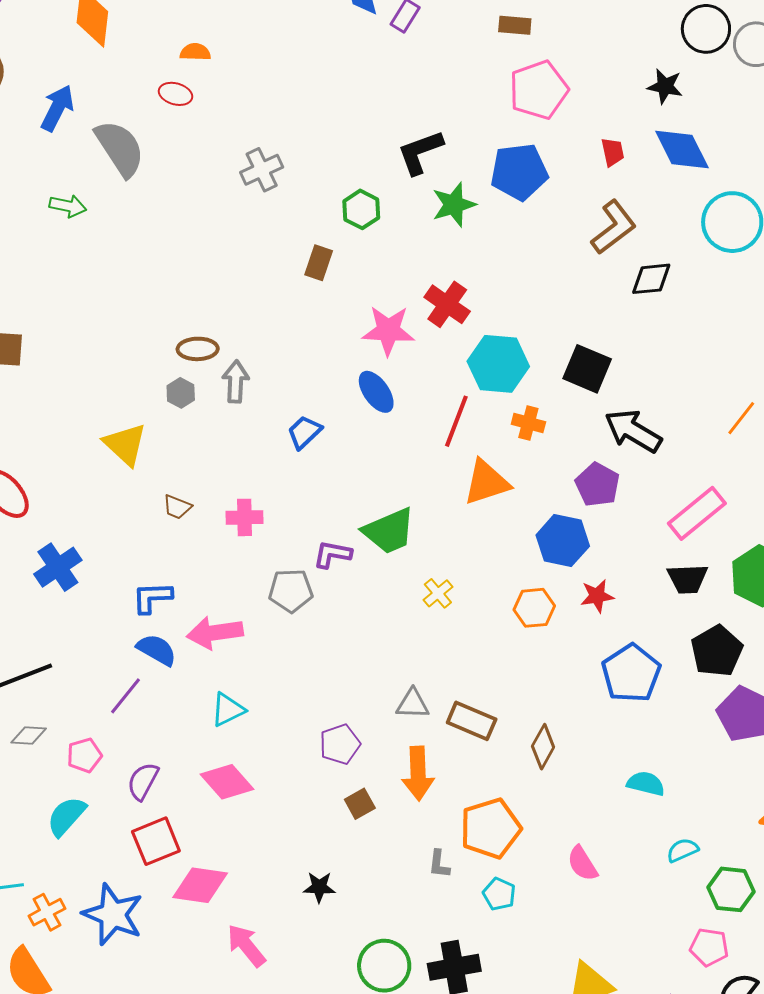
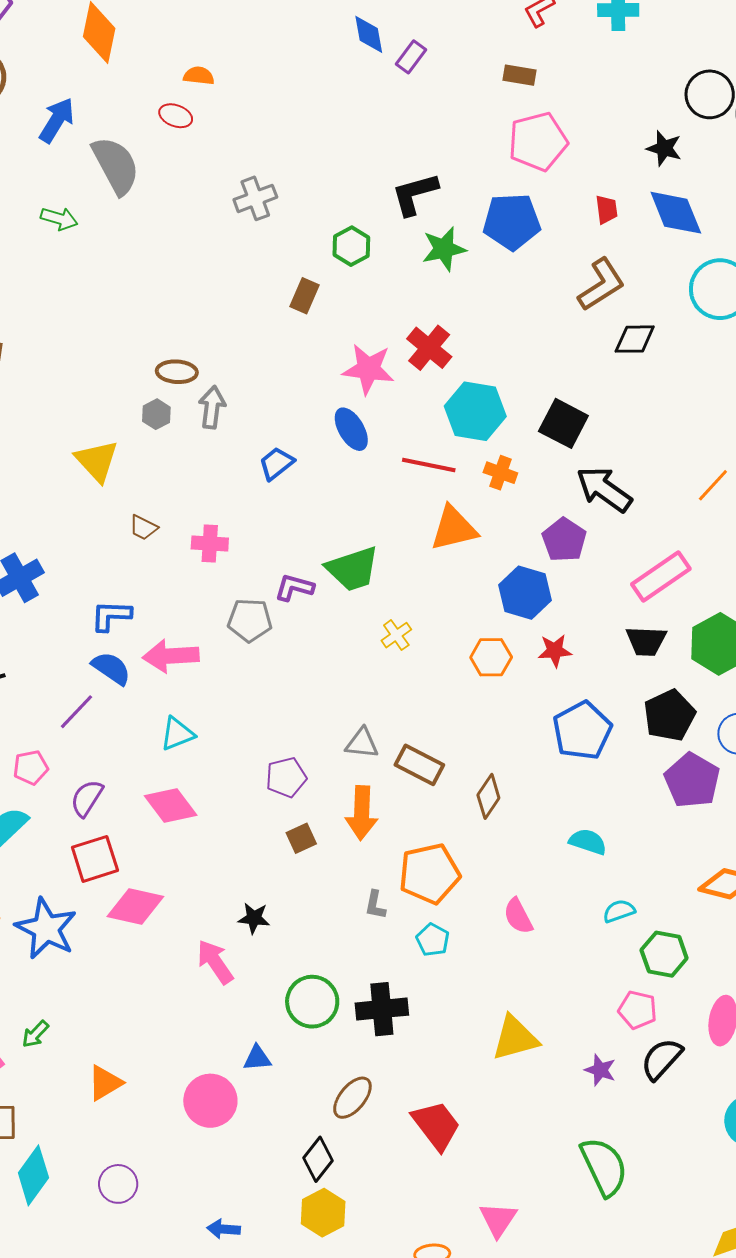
red line: (456, 421) -> (429, 465), turned 76
pink arrow: (246, 945) -> (215, 962), moved

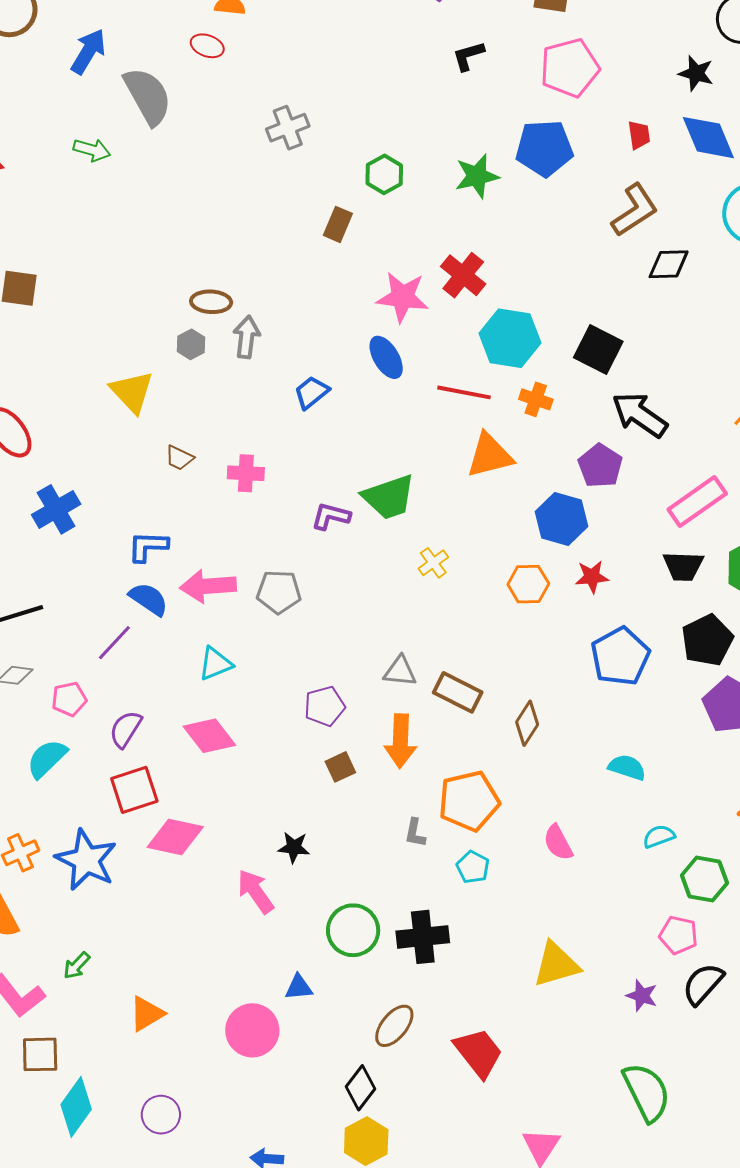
black L-shape: (415, 194) -> (468, 56), moved, size x0.7
gray pentagon: (250, 620) -> (279, 592), moved

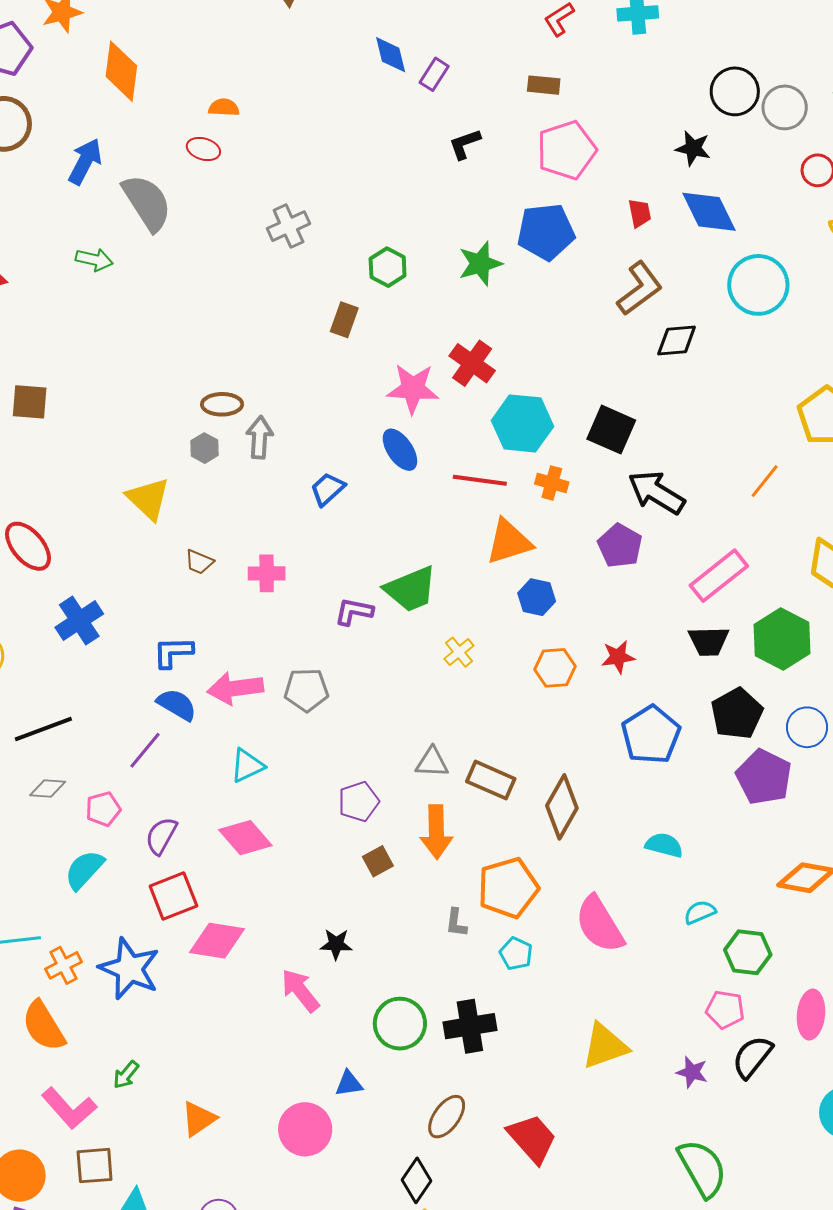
blue hexagon: (562, 519) -> (537, 597), moved, size x0.7
brown diamond: (527, 723) -> (562, 807), size x1.4
pink semicircle: (558, 843) -> (600, 924), size x1.6

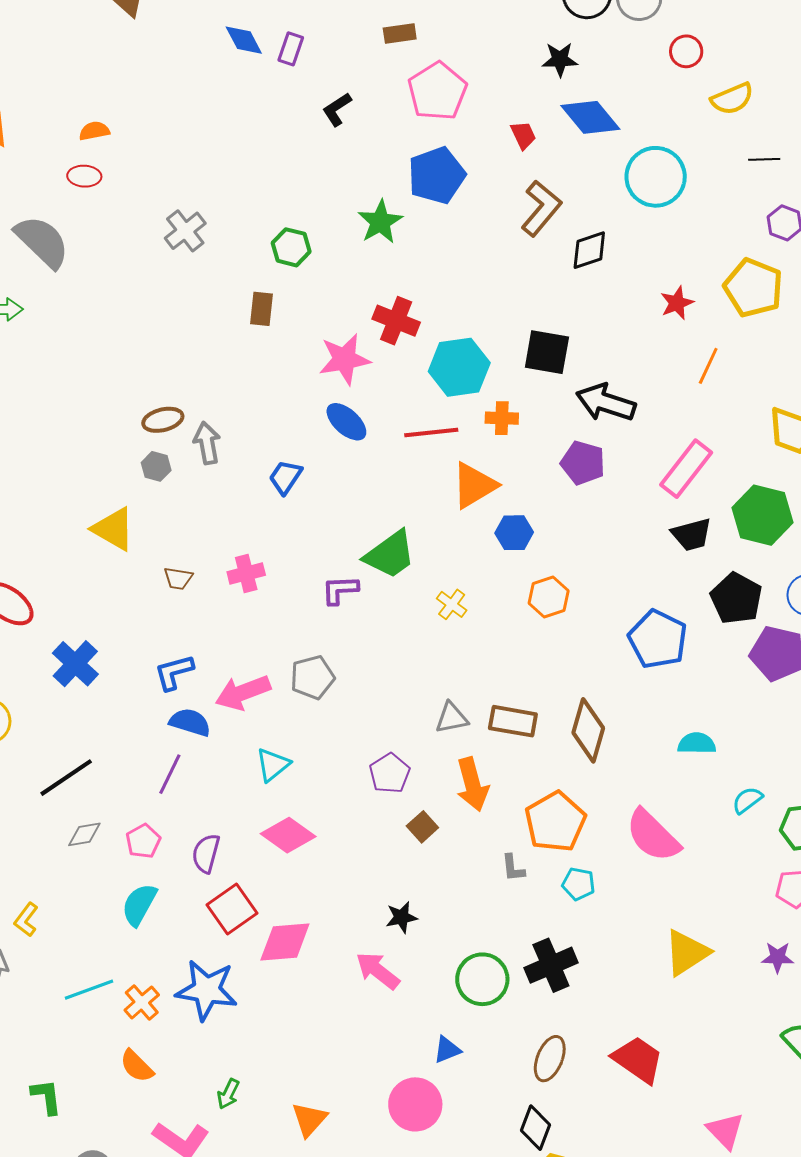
red star: (618, 657) -> (677, 303), moved
orange semicircle: (44, 1026) -> (137, 1066), size x0.7

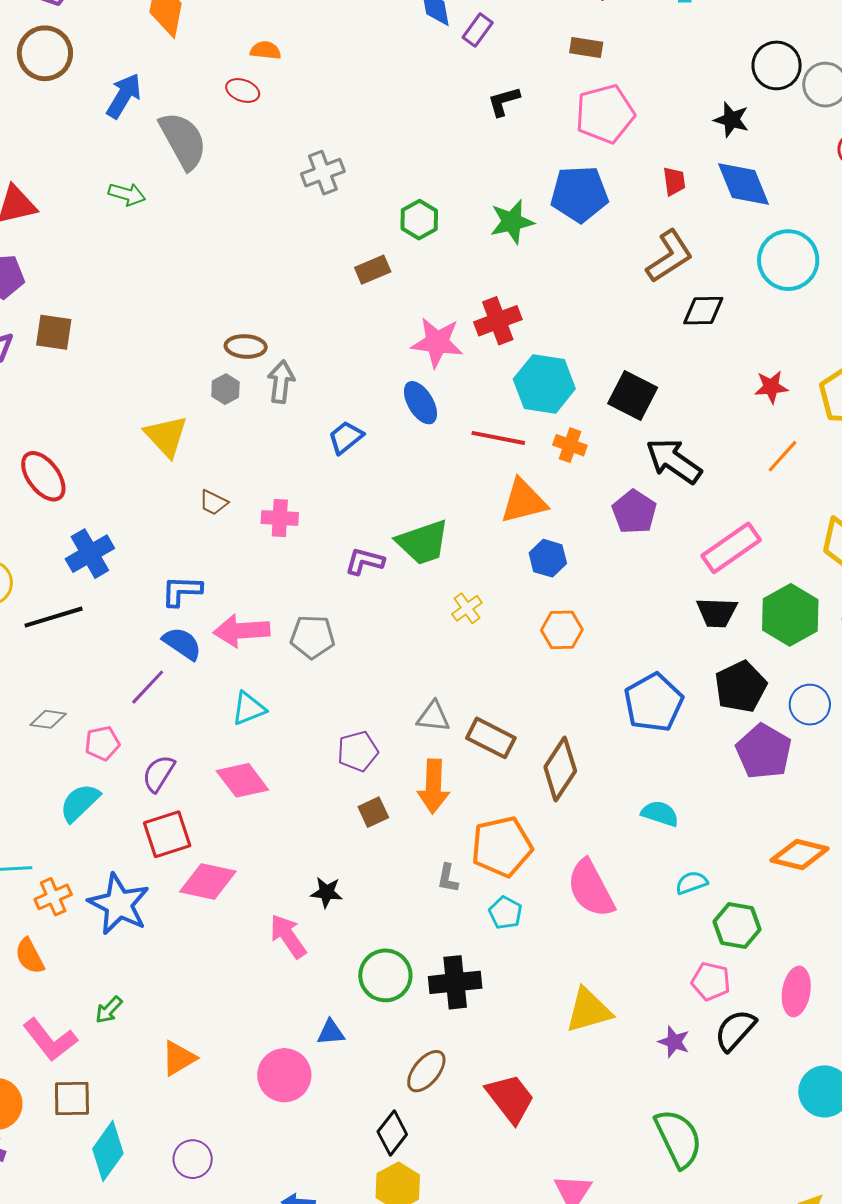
brown rectangle: (262, 309) -> (373, 270), turned 44
red cross: (396, 321) -> (498, 321), turned 30
black line: (66, 778) -> (54, 617), moved

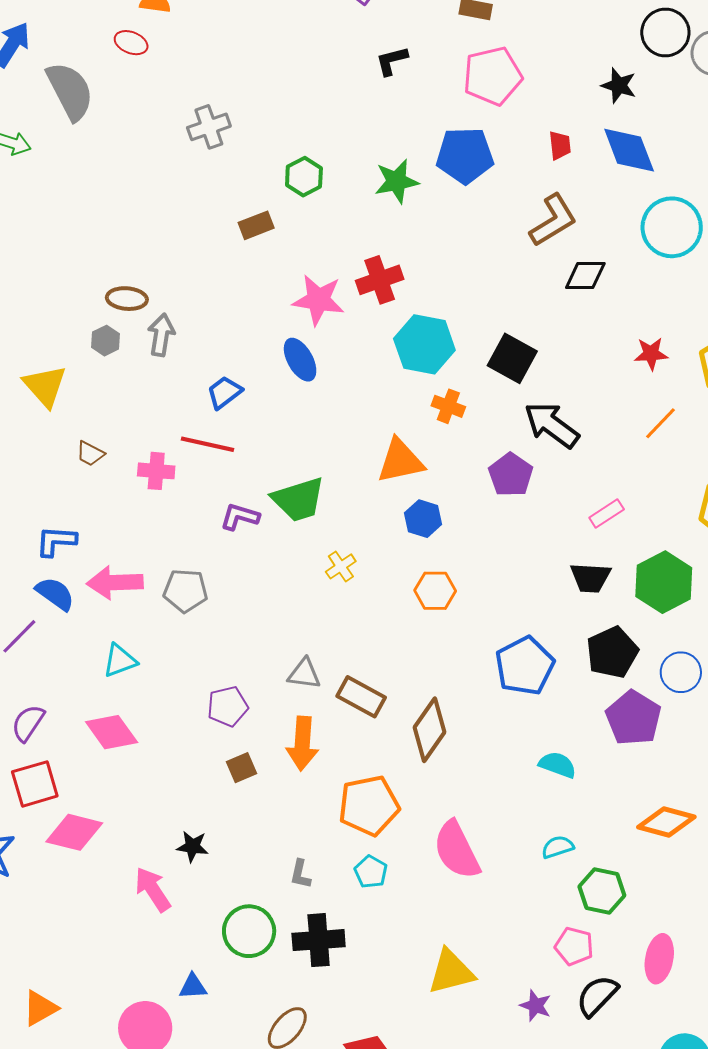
red line: (498, 438) -> (207, 444), moved
pink rectangle: (731, 548) -> (607, 513), size x0.6
cyan semicircle: (660, 814) -> (557, 765), moved
gray L-shape: (448, 878) -> (300, 874), moved

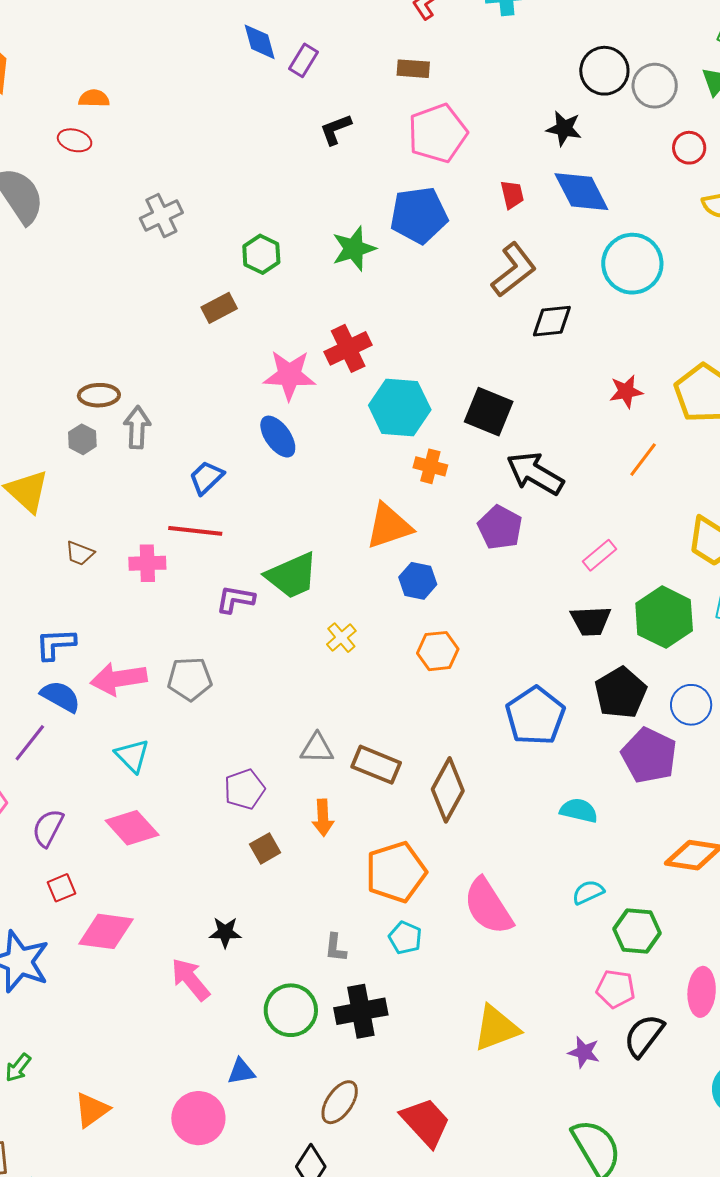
cyan triangle: (120, 661) -> (132, 756), turned -48
orange arrow: (302, 744) -> (323, 818), size x0.7
red square: (35, 784) -> (61, 888), size x0.6

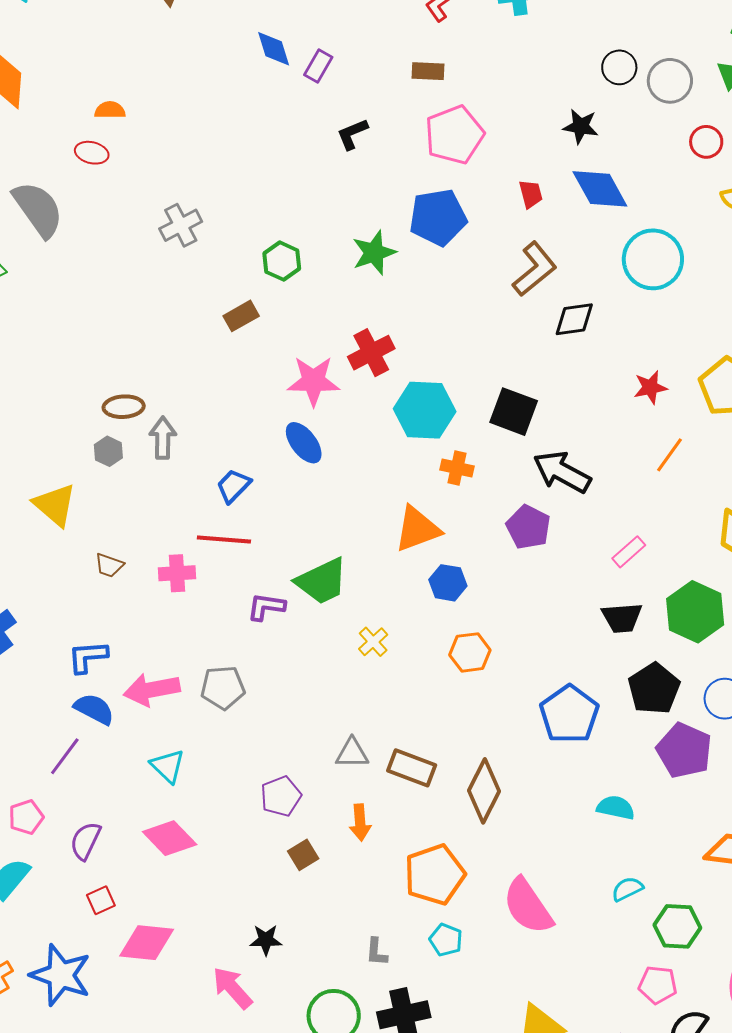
black circle: (604, 71) -> (619, 67), size x0.7

